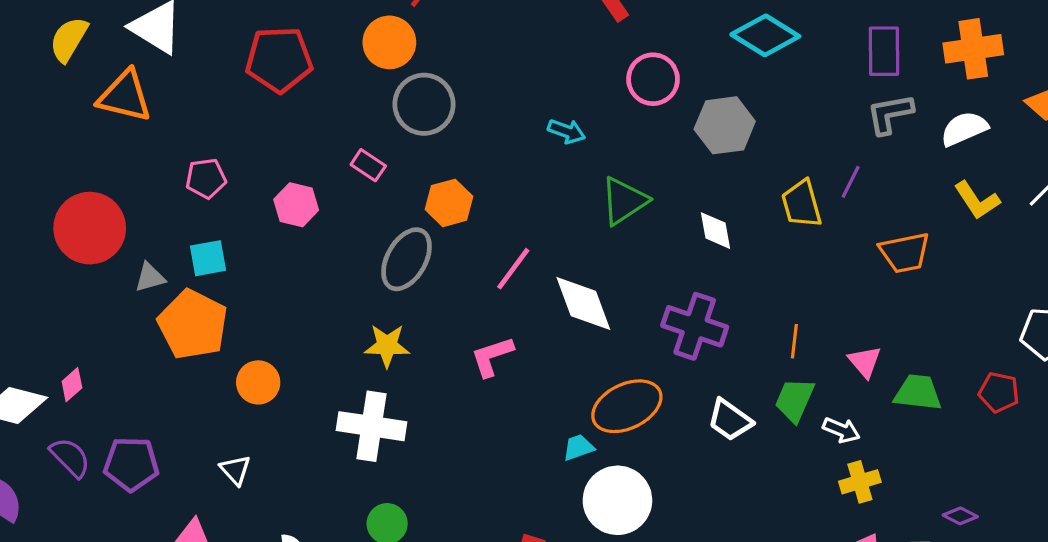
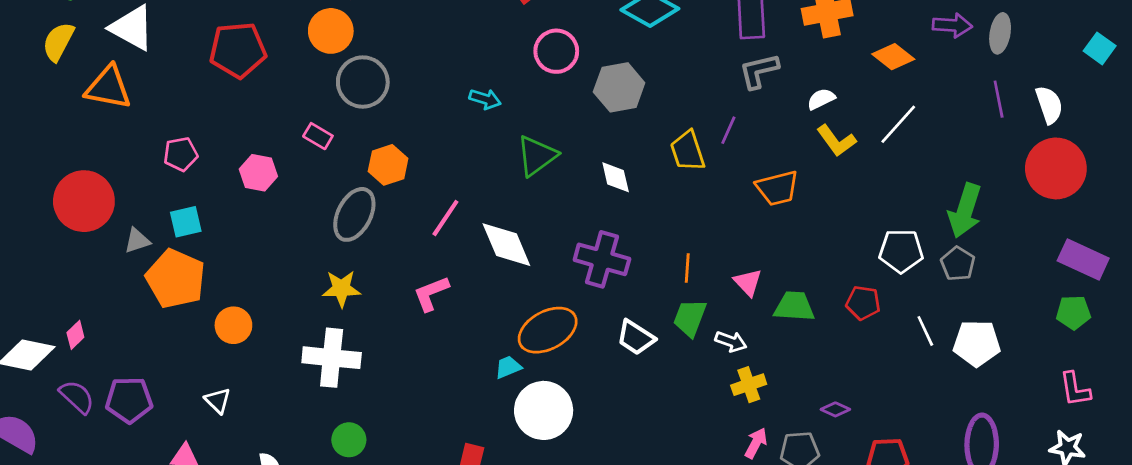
white semicircle: (964, 129) -> (821, 99), moved, size x0.7

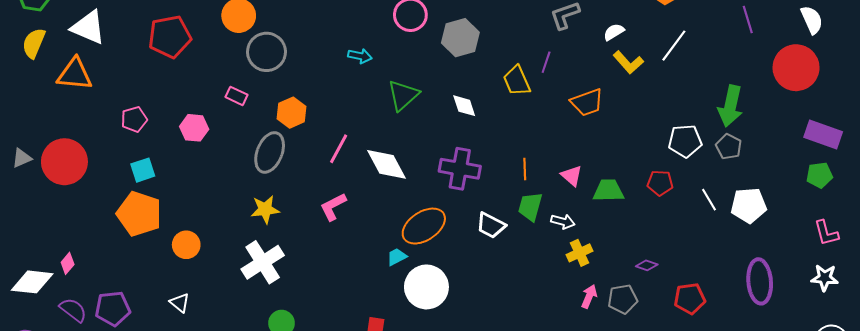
white semicircle: (1049, 105) -> (812, 20), moved
gray triangle: (137, 241) -> (22, 158), moved
white cross: (332, 358) -> (263, 262), turned -33

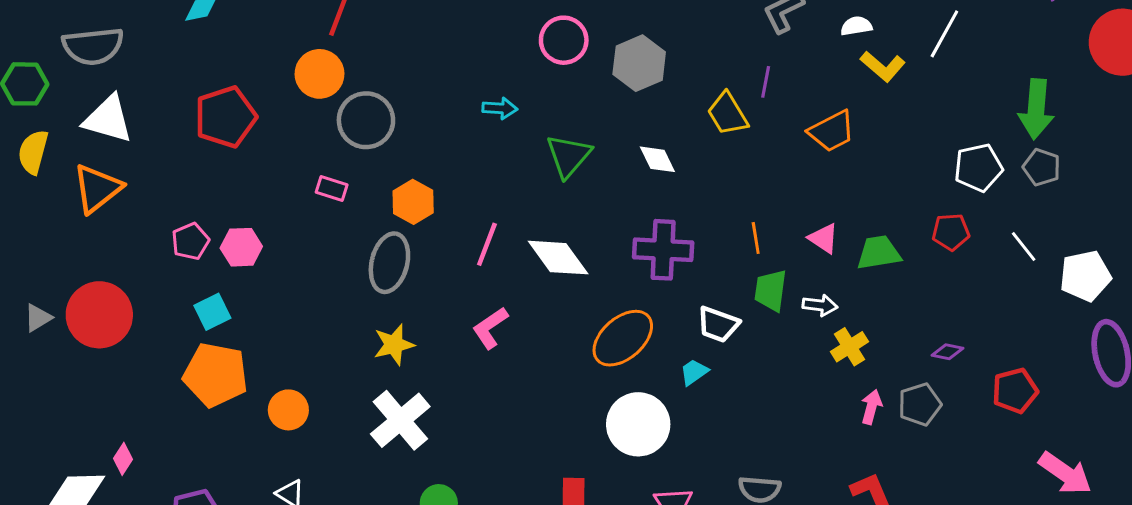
white semicircle: (614, 32) -> (856, 26), turned 30
orange triangle: (75, 74) -> (97, 188), turned -36
pink hexagon: (194, 128) -> (241, 247), moved
white pentagon: (749, 205) -> (1085, 276), moved
cyan trapezoid: (397, 257) -> (694, 372), moved

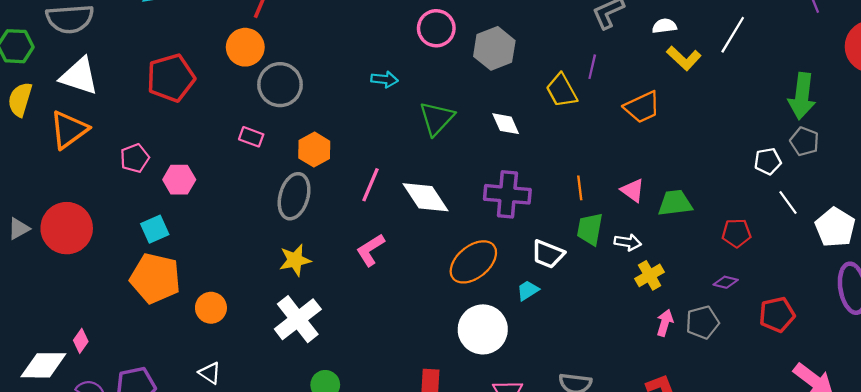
white pentagon: (978, 168) -> (768, 161), moved, size x0.7
red pentagon: (951, 232) -> (736, 233), moved
pink pentagon: (190, 241) -> (135, 158), moved
white pentagon: (1085, 276) -> (835, 227), turned -30

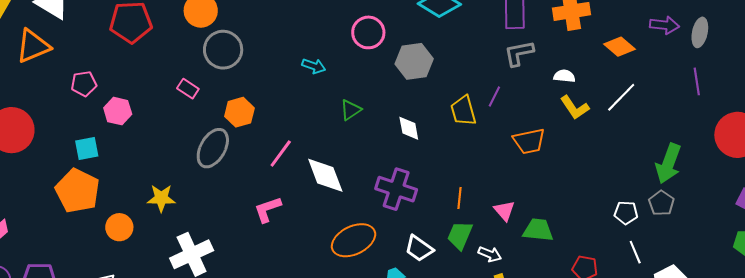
green triangle: (437, 118) -> (351, 110), size x0.7
yellow star: (295, 260) -> (161, 198), moved

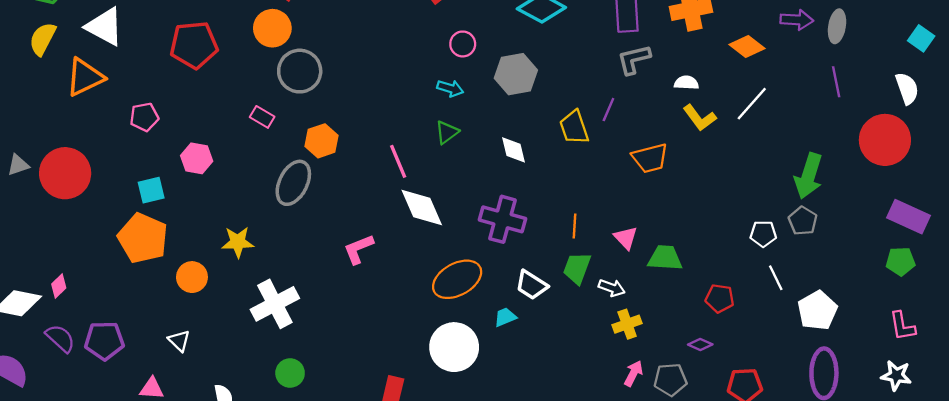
pink circle: (368, 32) -> (463, 44), size x0.7
cyan arrow: (314, 66) -> (450, 88), moved
pink hexagon: (118, 111) -> (197, 158), moved
pink line: (281, 154) -> (398, 161), moved, turned -56

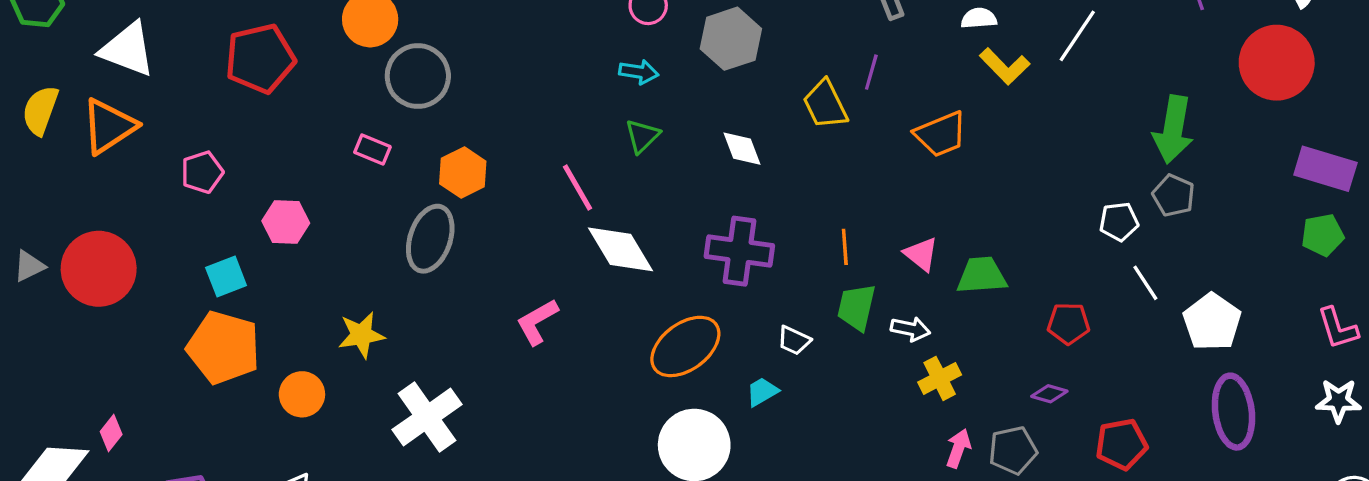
yellow semicircle: (43, 39) -> (40, 110), moved
white trapezoid: (531, 285) -> (794, 340), size x0.7

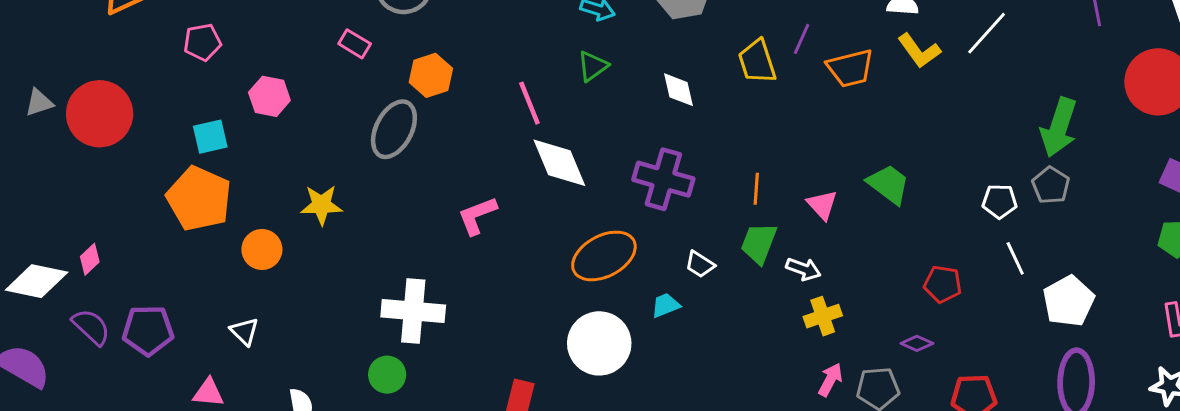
orange trapezoid: (941, 134) -> (850, 68), moved
green trapezoid: (982, 275) -> (888, 184), moved, turned 33
white cross: (427, 417) -> (413, 311), moved, turned 32

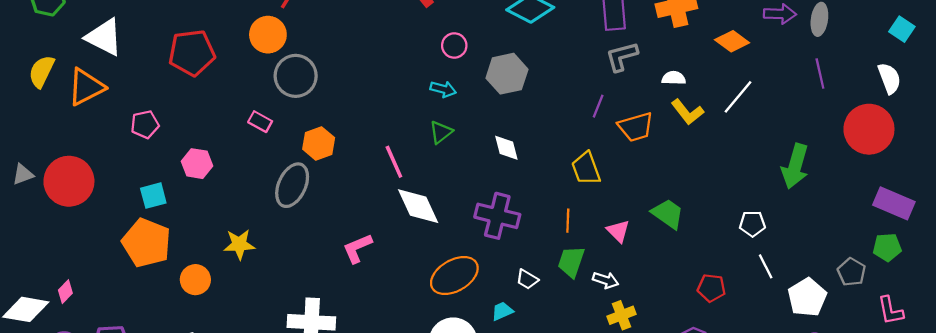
yellow trapezoid: (757, 61) -> (586, 169), moved
gray pentagon: (1051, 185) -> (852, 272), moved

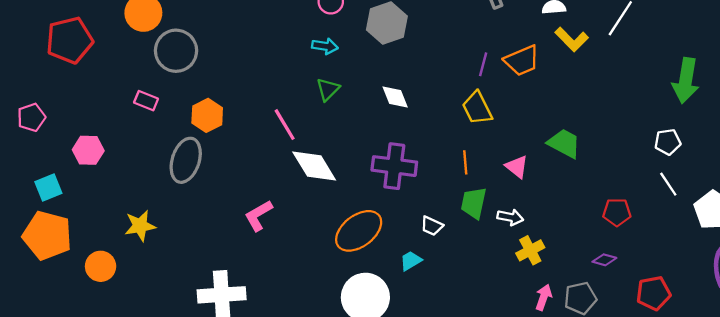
purple line: (598, 106) -> (483, 64), moved
white pentagon: (752, 224) -> (668, 142), moved

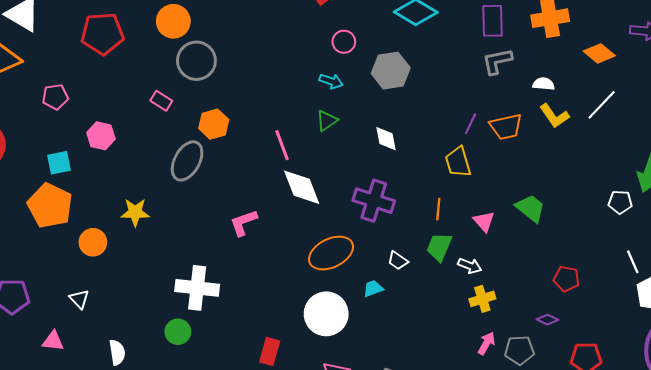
white pentagon: (668, 142) -> (620, 202), moved
white line: (668, 184) -> (633, 262), moved

